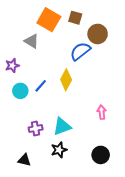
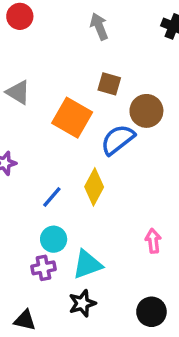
orange square: (49, 20) -> (72, 118), moved
gray triangle: (32, 41) -> (18, 92), moved
cyan circle: (20, 91) -> (54, 239), moved

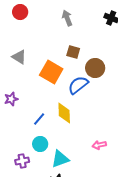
yellow diamond: (94, 187) -> (64, 113), turned -30
pink arrow: (153, 241) -> (99, 145), turned -96
purple cross: (43, 268) -> (22, 161), moved

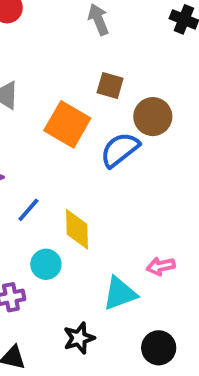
yellow diamond: (64, 113) -> (77, 229), moved
blue line: (39, 119) -> (28, 210), moved
cyan triangle: (60, 159) -> (120, 293), moved

